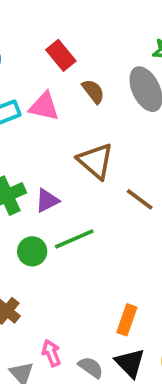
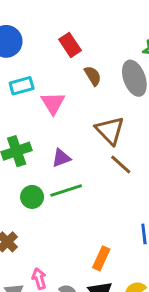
pink triangle: (44, 106) -> (53, 103), moved, turned 40
brown triangle: (96, 161) -> (110, 131), moved
purple triangle: (47, 200) -> (61, 158), moved

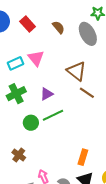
red rectangle: (70, 45) -> (28, 24), moved
brown semicircle: (93, 76) -> (58, 27), moved
cyan rectangle: (22, 86) -> (16, 63), moved

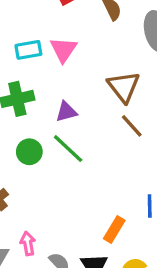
green line: (53, 115) -> (68, 149), turned 55
orange rectangle: (83, 157) -> (114, 229), moved

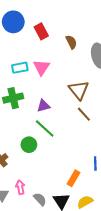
green circle: (29, 152) -> (29, 145), moved

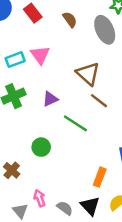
green line: (45, 128) -> (75, 123), moved

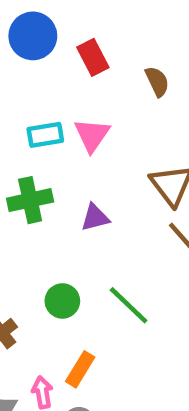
green line: (75, 123) -> (129, 305), moved
orange rectangle: (100, 177) -> (80, 369), moved

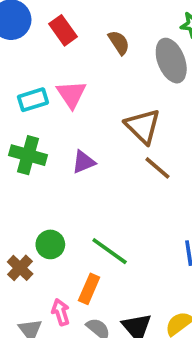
green cross: (30, 200) -> (28, 155), turned 36
green circle: (62, 301) -> (50, 244), moved
green line: (129, 305) -> (110, 251), moved

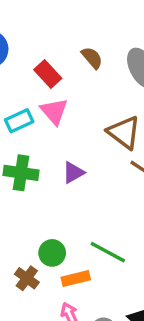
red rectangle: (63, 30) -> (48, 74), moved
orange rectangle: (89, 289) -> (76, 279), moved, turned 60

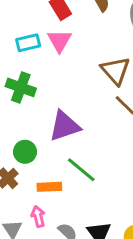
purple triangle: (73, 173) -> (65, 126), moved, size x1.6
green circle: (52, 253) -> (25, 152), moved

